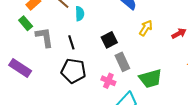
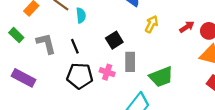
green rectangle: (26, 23) -> (16, 35), moved
gray rectangle: (122, 62) -> (130, 62), turned 30
pink cross: (108, 81) -> (107, 72), moved

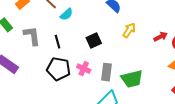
cyan semicircle: (81, 15) -> (66, 14), turned 48
gray rectangle: (130, 62) -> (106, 72), moved

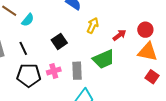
red arrow: (161, 37) -> (119, 35), moved
pink cross: (84, 69) -> (54, 71), turned -32
green trapezoid: (132, 79) -> (104, 59), moved

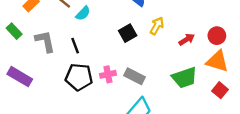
black square: (59, 41) -> (128, 33), moved
green trapezoid: (104, 59) -> (184, 78), moved
gray rectangle: (77, 71) -> (135, 76), turned -66

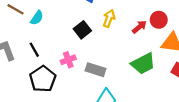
red circle: (217, 36) -> (159, 20), moved
pink cross: (108, 74) -> (68, 60), moved
black pentagon: (79, 77) -> (43, 79), turned -30

